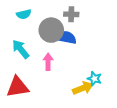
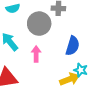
blue semicircle: (66, 37) -> (73, 46), moved, turned 96

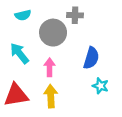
yellow arrow: (69, 79) -> (51, 96), moved, turned -72

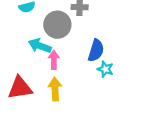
cyan arrow: (19, 53) -> (40, 46), moved, turned -30
cyan star: (100, 86) -> (105, 69), moved

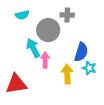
cyan arrow: (40, 46) -> (33, 48), turned 42
yellow arrow: (55, 89) -> (67, 74), moved

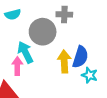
pink arrow: (45, 60) -> (17, 66), moved
yellow arrow: (67, 74) -> (64, 61), moved

